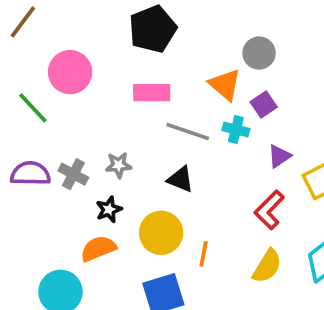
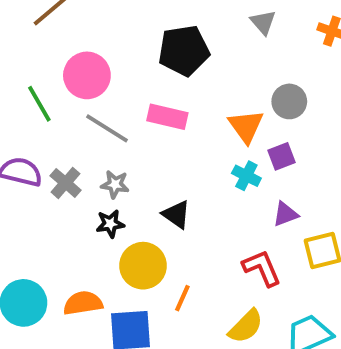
gray line: (188, 132) -> (107, 128), moved
black star: (109, 209) -> (110, 224), moved
red L-shape: (269, 210) -> (262, 268), turned 99
orange semicircle: (98, 248) -> (83, 303), moved

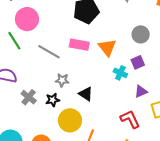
pink circle: (87, 75) -> (27, 19), moved
orange triangle: (246, 126) -> (107, 47), moved
gray cross: (66, 183) -> (29, 97), moved
gray star: (115, 184) -> (62, 80), moved

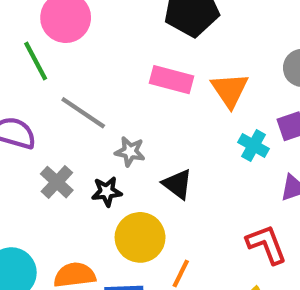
gray line: (49, 52) -> (83, 113), moved

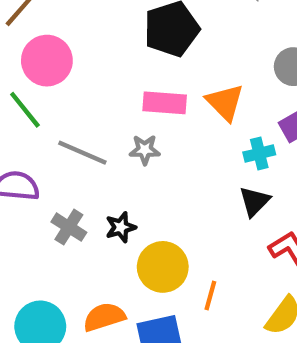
cyan cross: (254, 145) -> (259, 153), turned -32
gray star: (130, 152) -> (145, 150), moved
black triangle: (177, 184) -> (255, 201), moved, turned 48

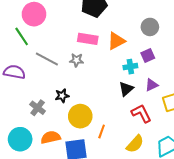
orange triangle: (225, 102) -> (116, 41), turned 42
gray cross: (69, 227) -> (38, 108), moved

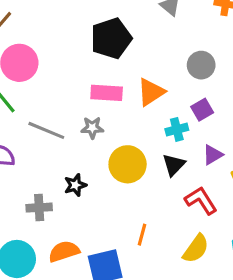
gray cross: (38, 108) -> (39, 208), turned -35
yellow circle: (80, 116) -> (128, 164), moved

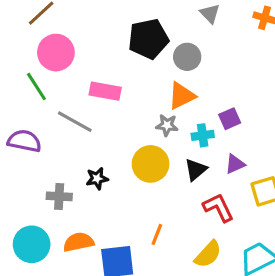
gray circle: (201, 65) -> (187, 57), moved
pink rectangle: (107, 93) -> (105, 91), moved
gray star: (92, 128) -> (167, 125), moved

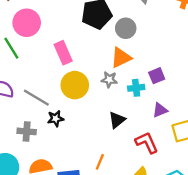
pink rectangle: (105, 91) -> (63, 53), turned 55
gray line: (75, 122) -> (36, 98), moved
yellow circle: (151, 164) -> (75, 85), moved
black triangle: (196, 170) -> (117, 120), moved

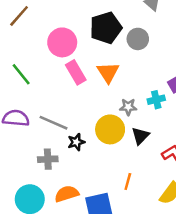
pink circle: (27, 23) -> (62, 42), moved
orange triangle: (121, 58) -> (108, 72), moved, turned -30
gray star: (109, 80) -> (128, 107), moved
yellow circle: (75, 85) -> (110, 129), moved

